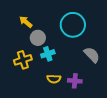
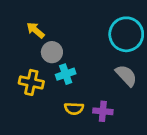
cyan circle: (73, 25) -> (126, 34), moved
yellow cross: (23, 60) -> (31, 82), turned 30

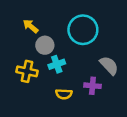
cyan circle: (126, 34) -> (83, 30), moved
purple cross: (103, 111) -> (92, 86), moved

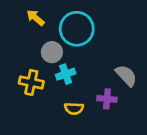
yellow arrow: (31, 26) -> (35, 18), moved
cyan circle: (83, 30) -> (77, 29), moved

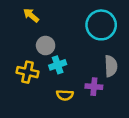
cyan circle: (77, 29) -> (101, 25), moved
gray semicircle: (126, 76) -> (111, 66), turned 40

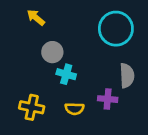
cyan cross: (58, 65) -> (66, 74), turned 35
yellow cross: (27, 72) -> (32, 107), moved

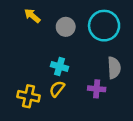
gray circle: (52, 52) -> (66, 27), moved
yellow semicircle: (74, 109) -> (57, 89), moved, turned 126

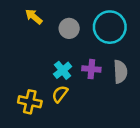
cyan cross: (59, 66) -> (63, 70), turned 35
purple cross: (97, 89) -> (91, 69), moved

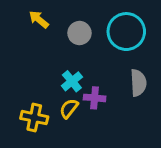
purple cross: (91, 69) -> (95, 98), moved

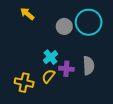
gray circle: (79, 33) -> (64, 26), moved
gray semicircle: (138, 83) -> (89, 66), moved

